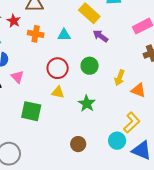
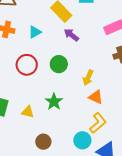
cyan triangle: (64, 35) -> (35, 32), turned -32
orange triangle: (138, 90) -> (96, 97), moved
yellow triangle: (58, 92) -> (28, 112), moved

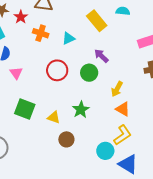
purple arrow: (71, 35) -> (101, 56), moved
brown circle: (43, 142) -> (66, 139), moved

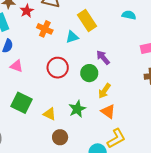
yellow rectangle: (97, 21) -> (87, 21), moved
pink triangle: (16, 73) -> (17, 66), turned -40
yellow arrow: (117, 89) -> (104, 91), moved
orange triangle: (123, 109) -> (108, 111), moved

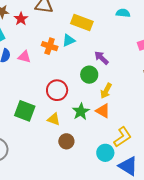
yellow rectangle: (87, 21) -> (82, 23), turned -30
orange cross: (45, 29) -> (50, 46), moved
pink triangle: (17, 66) -> (24, 57), moved
red circle: (58, 68) -> (57, 90), moved
orange triangle: (108, 111) -> (103, 111), moved

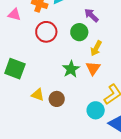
red circle: (57, 90) -> (46, 32), moved
orange triangle: (103, 111) -> (93, 68), turned 35
yellow triangle: (54, 119) -> (38, 95), moved

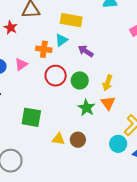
pink triangle: (14, 15) -> (21, 64), turned -40
purple arrow: (91, 15) -> (86, 51), moved
green circle: (79, 32) -> (80, 80), moved

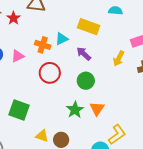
yellow rectangle: (71, 20) -> (89, 27), moved
green circle: (80, 80) -> (86, 81), moved
yellow arrow: (108, 83) -> (119, 59), moved

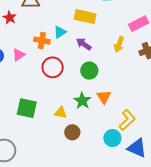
yellow triangle: (42, 136) -> (61, 113), moved

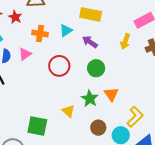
orange cross: (42, 41) -> (40, 33), moved
green square: (27, 108) -> (37, 126), moved
yellow triangle: (61, 113) -> (68, 111), turned 32
brown circle: (72, 132) -> (98, 128), moved

